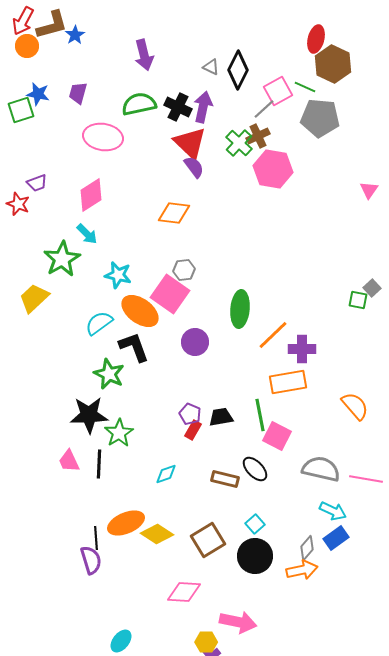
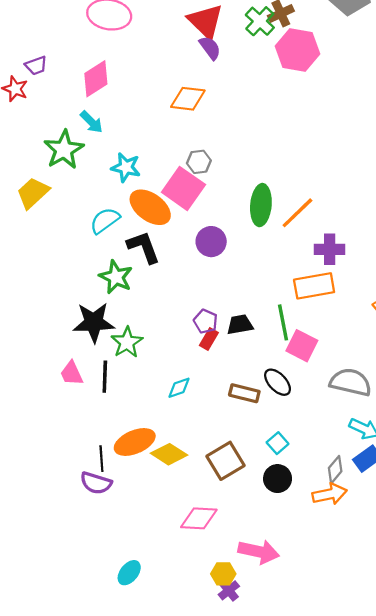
orange line: (273, 335) -> (297, 213), moved
black circle: (255, 556) -> (278, 479), size x0.7
purple semicircle: (91, 560) -> (96, 483), turned 124

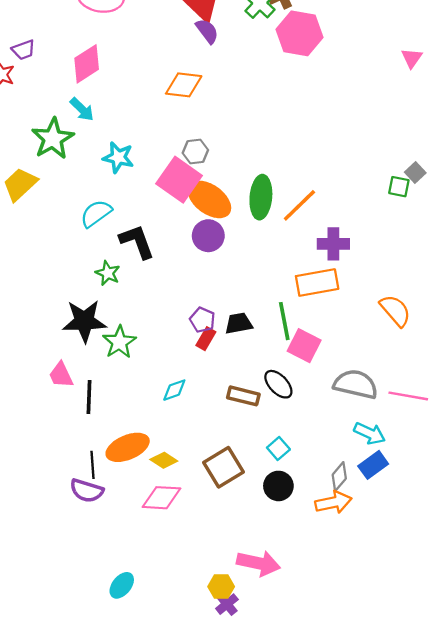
orange ellipse: (150, 207) -> (209, 199), moved
green star: (116, 277) -> (108, 273), size x0.7
black line: (105, 377) -> (89, 397), moved
yellow diamond: (169, 454) -> (164, 460), size x0.7
pink diamond: (199, 518) -> (161, 498), moved

